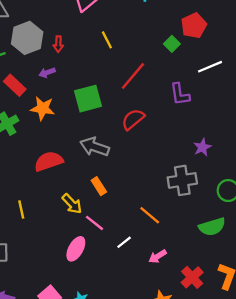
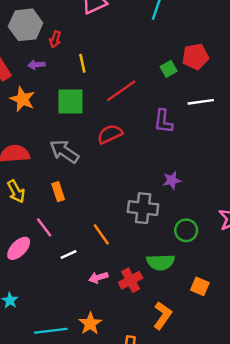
yellow line: (107, 40) -> (82, 63), moved
yellow arrow: (72, 204) -> (16, 191), moved
red cross: (192, 277) -> (131, 280), moved

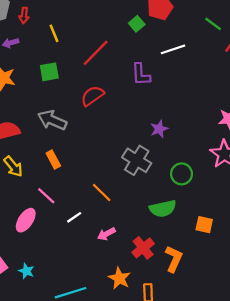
green square: (70, 101) -> (49, 72), size x0.7
gray cross: (143, 208) -> (137, 160), turned 36
red cross: (131, 280) -> (143, 248), moved
orange star: (90, 324) -> (119, 278), moved

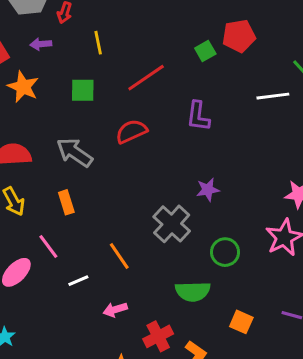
white line: (173, 49) -> (273, 96), moved

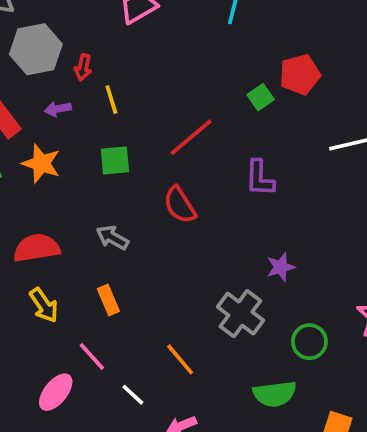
yellow line: (98, 43) -> (111, 100), moved
red semicircle: (131, 131) -> (180, 205), turned -92
gray arrow: (74, 152) -> (112, 238), size x0.7
white line: (78, 281) -> (133, 395), turned 72

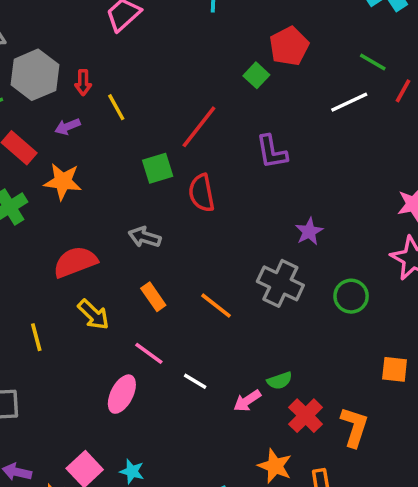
green square: (115, 160) -> (158, 168), moved
red semicircle: (180, 205) -> (202, 193), turned 33
orange line: (180, 359) -> (216, 306), moved
green semicircle: (275, 394) -> (280, 381), moved, size x0.6

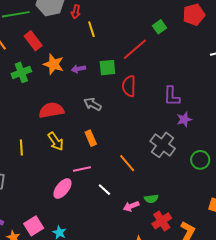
green square: (256, 75) -> (159, 27), moved
purple arrow: (68, 127) -> (78, 69), moved
purple L-shape: (272, 152) -> (172, 96), moved
orange line: (216, 306) -> (127, 163), moved
pink line: (149, 353) -> (82, 169), turned -60

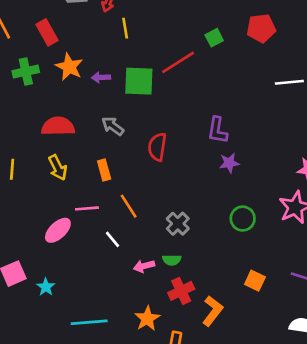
green square: (107, 68) -> (139, 81), size x1.4
red semicircle: (129, 86) -> (157, 147), moved
gray cross: (163, 145) -> (178, 224), moved, size x0.7
orange line: (127, 163) -> (129, 206), moved

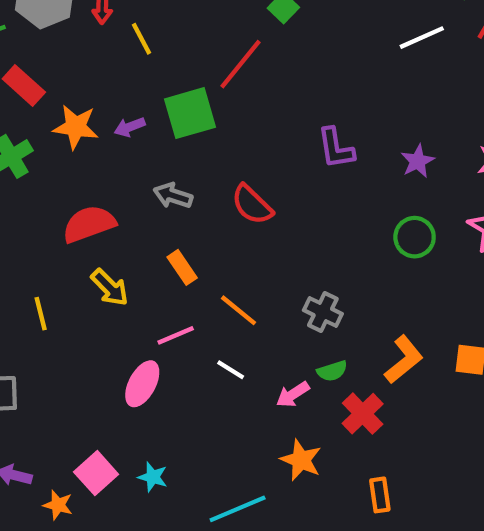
red semicircle: (157, 147) -> (252, 205), turned -36
purple star: (229, 163) -> (418, 161), moved
green circle: (243, 219) -> (415, 237), moved
orange L-shape: (213, 311) -> (404, 360), moved, turned 32
orange star: (147, 319) -> (301, 460), moved

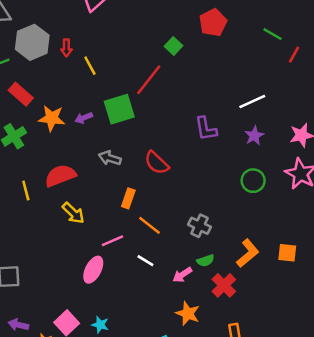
white line: (422, 38) -> (252, 102), moved
orange rectangle: (182, 267) -> (128, 198), moved, turned 54
yellow line: (41, 314) -> (26, 190), moved

